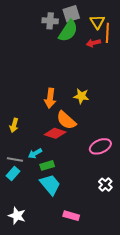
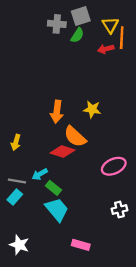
green semicircle: (68, 31) -> (77, 35), size x0.6
green rectangle: (47, 165) -> (53, 188), turned 56
white cross: (105, 185) -> (119, 210), turned 32

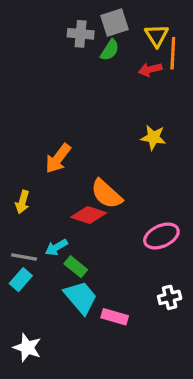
yellow star: (92, 109) -> (153, 137), moved
orange arrow: (57, 112) -> (58, 158), moved, turned 30
pink rectangle: (81, 245) -> (115, 317), moved

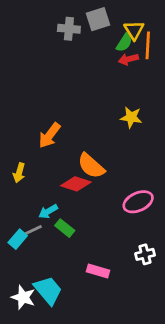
green semicircle: (110, 50) -> (124, 43), moved
gray line: (24, 257) -> (32, 231), moved, turned -35
cyan trapezoid: (81, 297) -> (48, 290), moved

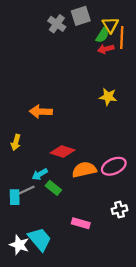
gray cross: (69, 29) -> (57, 24), turned 30
orange arrow: (50, 135) -> (41, 112), turned 55
orange semicircle: (91, 166) -> (84, 170), moved, turned 125
cyan rectangle: (18, 239) -> (15, 197), turned -42

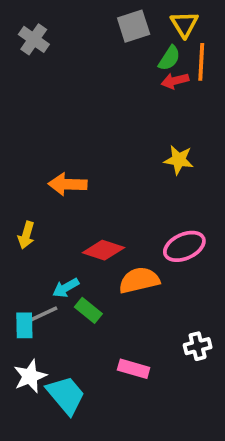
gray cross: (57, 24) -> (34, 39), moved
yellow triangle: (110, 25) -> (184, 24), moved
pink ellipse: (114, 166) -> (184, 246), moved
white star: (19, 245) -> (30, 376), moved, turned 30

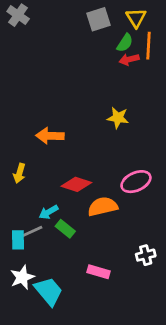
gray cross: (34, 39) -> (18, 15), moved
yellow star: (179, 160) -> (118, 118), moved

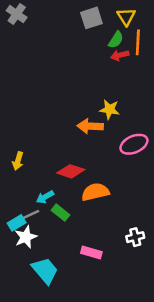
orange arrow: (50, 136) -> (90, 126), moved
pink ellipse: (136, 182) -> (134, 144), moved
cyan rectangle: (18, 240) -> (17, 223), turned 60
white star: (22, 277) -> (26, 237), moved

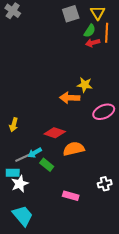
gray line: (30, 215) -> (23, 158), moved
cyan rectangle: (17, 223) -> (13, 173), turned 32
cyan trapezoid: (45, 271) -> (23, 216), moved

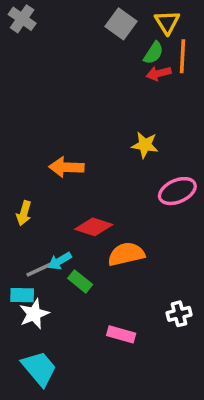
gray square: (71, 14) -> (121, 24), turned -36
orange arrow: (70, 98) -> (66, 167), moved

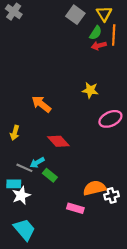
orange arrow: (66, 167) -> (41, 104), turned 36
red diamond: (94, 227) -> (58, 141), turned 30
orange semicircle: (126, 254) -> (95, 188), moved
gray line: (39, 270) -> (24, 168), turned 49

